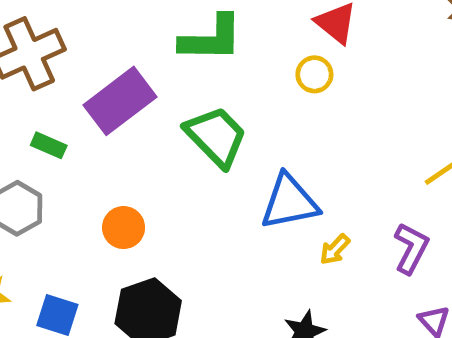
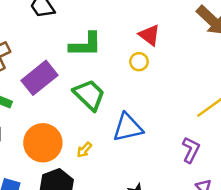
orange circle: (124, 228) -> (43, 143), size x1.8
yellow arrow: (335, 249) -> (84, 150), moved

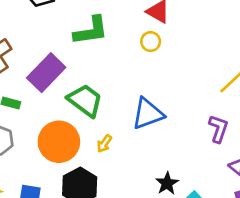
green trapezoid: (89, 95) -> (85, 100), moved

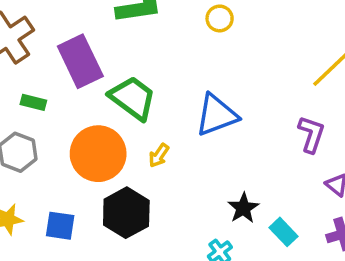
purple rectangle: (46, 73) -> (80, 61), turned -69

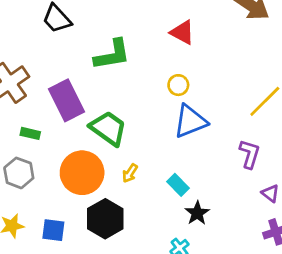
yellow circle: (220, 18) -> (178, 85), moved
blue triangle: (217, 115) -> (190, 121), moved
cyan rectangle: (283, 232) -> (178, 185), moved

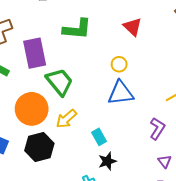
yellow arrow: (130, 173) -> (66, 119), size x1.5

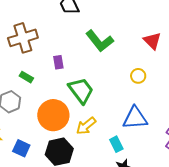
green L-shape: (77, 29) -> (100, 41), turned 44
purple rectangle: (35, 53) -> (58, 62), size x0.5
blue triangle: (121, 93) -> (135, 118), moved

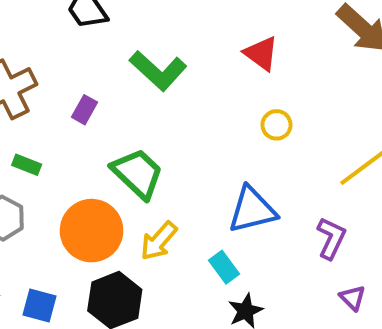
purple rectangle: (58, 62) -> (84, 110), moved, turned 48
yellow circle: (138, 76) -> (277, 125), moved

